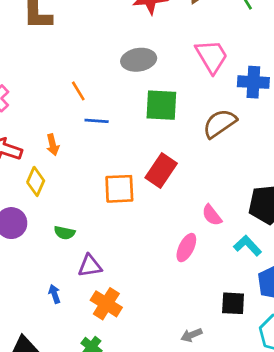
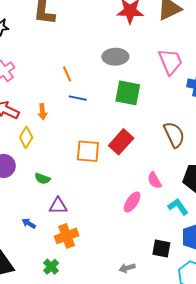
brown semicircle: (220, 123) -> (174, 135), moved, turned 92
blue arrow: (54, 294) -> (29, 223), turned -48
orange cross: (106, 304) -> (67, 236), turned 30

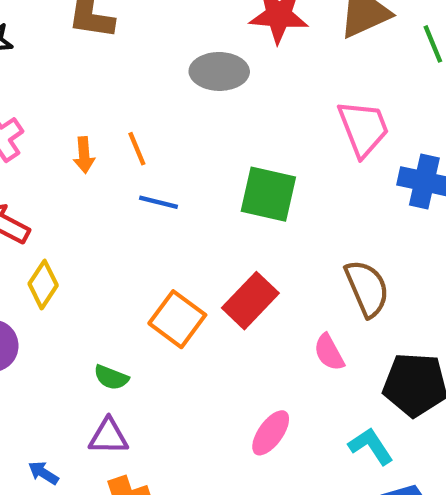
gray ellipse: (115, 57) -> (219, 71), moved
orange arrow: (43, 112) -> (84, 155), moved
orange square: (88, 151) -> (177, 319), turned 30
green semicircle: (42, 179) -> (111, 377), moved
pink semicircle: (154, 180) -> (329, 352), moved

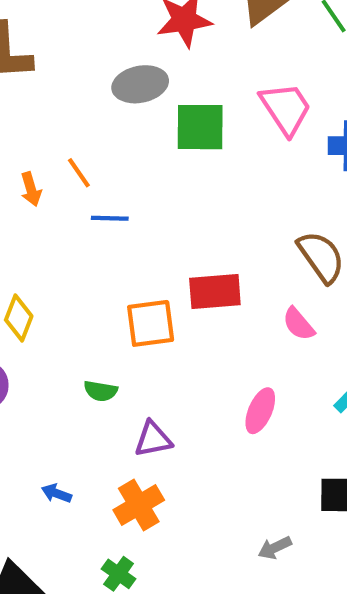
green square: (268, 194) -> (200, 127), moved
red rectangle: (250, 301) -> (215, 291), turned 54
orange square: (177, 319) -> (151, 323), turned -32
purple triangle: (108, 436) -> (153, 439), moved

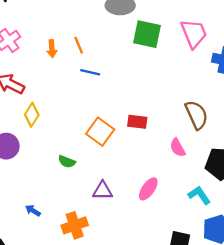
red rectangle: (215, 291) -> (137, 122), size x0.7
orange square: (151, 323) -> (100, 132), turned 32
purple triangle: (153, 439) -> (103, 191), moved

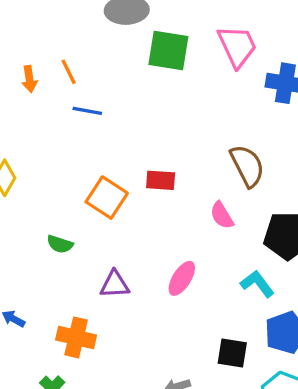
orange cross: (75, 225) -> (76, 337), turned 35

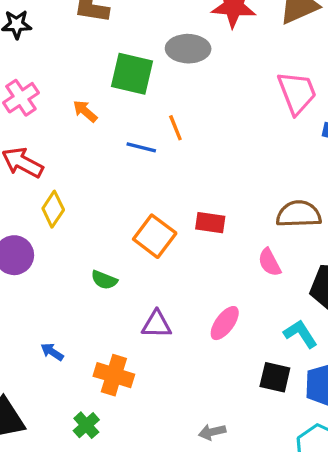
green square: (168, 51) -> (132, 74), moved
orange line: (69, 72) -> (175, 128), moved
orange arrow: (29, 79) -> (85, 111), turned 135
brown semicircle: (247, 166) -> (299, 214), turned -69
black square: (232, 353) -> (275, 377), moved

